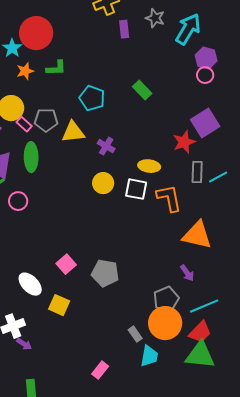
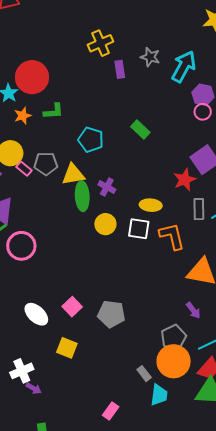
green ellipse: (31, 157) -> (82, 196), moved
pink circle: (18, 201) -> (21, 246), size x1.5
white ellipse: (30, 284) -> (36, 314), moved

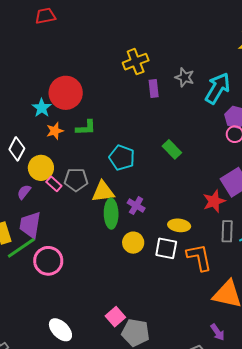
pink square: (72, 307) -> (115, 317), moved

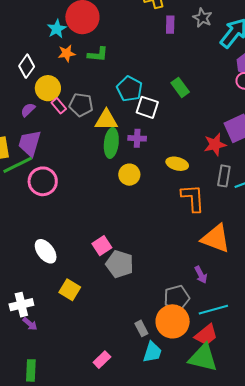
purple cross: (136, 206) -> (137, 138), turned -36
white square: (166, 248) -> (147, 107), moved

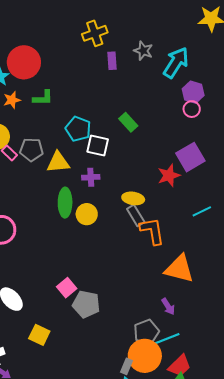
green ellipse: (111, 143) -> (65, 203), moved
gray rectangle: (224, 176) -> (136, 216), moved, turned -35
cyan line: (213, 310) -> (165, 339), moved
gray rectangle: (141, 328) -> (126, 366), moved, turned 56

